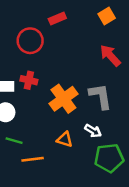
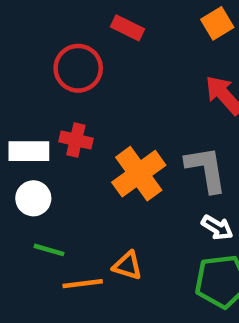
red rectangle: (57, 19) -> (128, 28), turned 49
white arrow: (93, 131) -> (217, 227), moved
orange triangle: (65, 139) -> (128, 266), moved

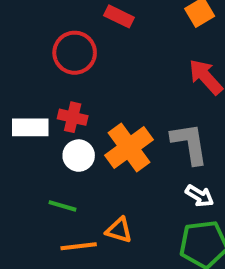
white circle: (33, 198) -> (79, 156), moved
green line: (49, 250) -> (62, 206), moved

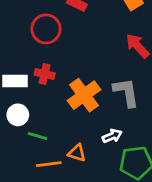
white circle: (79, 156) -> (18, 115), moved
white arrow: (200, 196) -> (112, 136), moved, turned -54

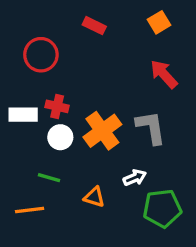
red circle: (46, 29) -> (41, 55), moved
white circle: (18, 115) -> (60, 137), moved
orange line: (49, 164) -> (30, 210), moved

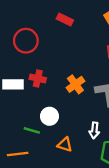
orange cross: (102, 131) -> (75, 84), moved, size x0.7
white circle: (60, 137) -> (49, 116), moved
white arrow: (135, 178) -> (94, 130), turned 119

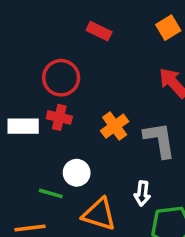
red circle: (26, 41) -> (61, 78), moved
orange triangle: (65, 145) -> (99, 214), size x1.5

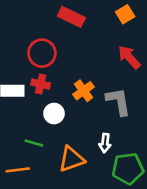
red rectangle: (99, 31) -> (71, 17), size x1.4
white circle: (77, 173) -> (54, 114), moved
orange triangle: (99, 214) -> (71, 159), turned -36

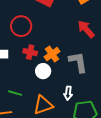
red cross: (41, 84) -> (30, 52), moved
white circle: (54, 114) -> (43, 71), moved

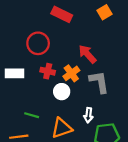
red arrow: (86, 29) -> (87, 54), moved

